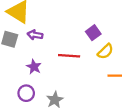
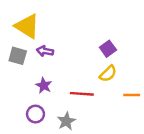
yellow semicircle: (105, 51) -> (108, 74), moved
red line: (69, 56) -> (82, 94), moved

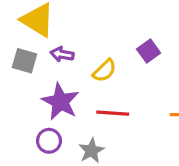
yellow semicircle: (108, 74) -> (104, 71), moved
purple star: (44, 86) -> (60, 102), size x1.6

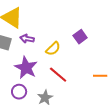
red line: (113, 113) -> (58, 75), turned 36

